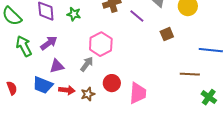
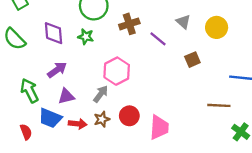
green arrow: (24, 46) -> (29, 91), moved
red semicircle: (12, 88) -> (26, 132), moved
brown star: (88, 94) -> (102, 119), moved

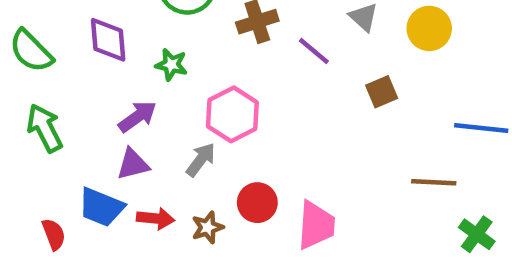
green star: (86, 37) -> (171, 65), moved
purple arrow: (57, 70) -> (137, 117), moved
green arrow: (29, 91) -> (45, 128), moved
brown star: (102, 119) -> (208, 227), moved

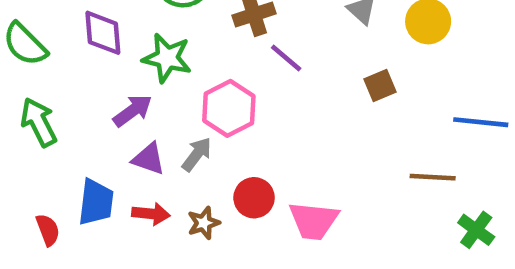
purple line: (314, 51) -> (286, 58), moved
green star: (171, 65) -> (167, 58), size x1.5
purple triangle: (133, 164) -> (149, 159), moved, turned 33
blue trapezoid: (101, 207) -> (96, 202), turned -105
pink trapezoid: (316, 225) -> (314, 221), turned 92

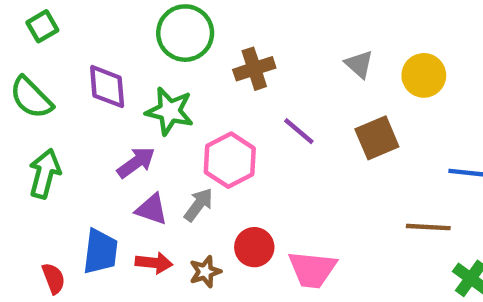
purple line: (286, 58) -> (299, 131), moved
brown square: (380, 86) -> (377, 138), size x1.4
green arrow: (39, 122) -> (45, 174), turned 42

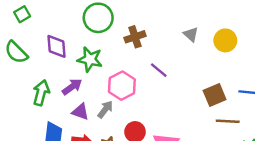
brown square: (377, 138) -> (215, 95), moved
green arrow: (45, 174) -> (41, 93), moved

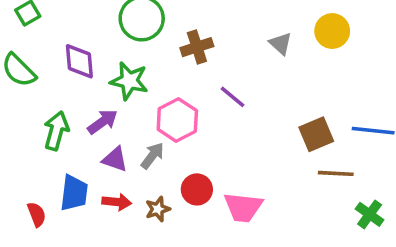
yellow circle: (225, 40) -> (332, 31), moved

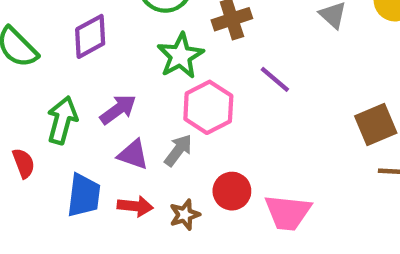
purple diamond: (79, 61) -> (90, 36), turned 66
green star: (129, 81) -> (180, 56), moved, turned 30
red semicircle: (37, 214) -> (24, 163), moved

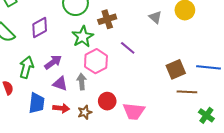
gray arrow: (178, 150) -> (82, 82), turned -42

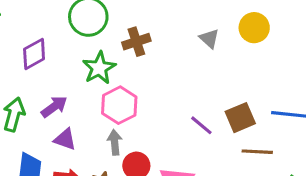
purple line: (128, 48) -> (201, 125), moved
gray arrow: (82, 82) -> (115, 142), moved

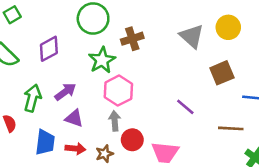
gray triangle: (209, 38) -> (192, 36), size x1.5
brown square: (240, 118) -> (222, 73), moved

